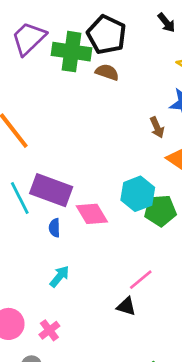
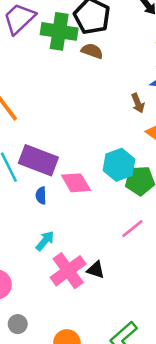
pink line: (141, 280) -> (132, 229), moved
black triangle: (126, 306) -> (96, 270), moved
pink cross: (49, 330) -> (68, 271), moved, size x1.8

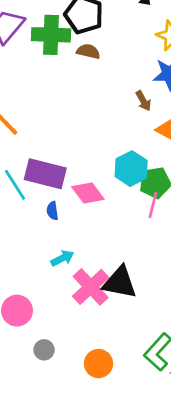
pink line: (132, 229) -> (153, 205), moved, turned -30
cyan arrow: (45, 241) -> (62, 258), turned 30
black triangle: (96, 270) -> (120, 282), size x1.8

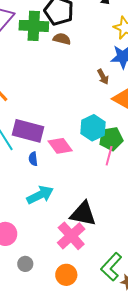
cyan arrow: (62, 258) -> (40, 195), size x1.5
pink cross: (91, 287) -> (71, 236), moved

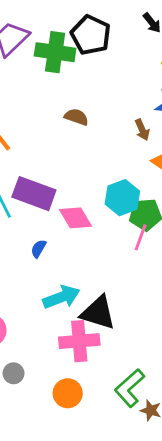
brown semicircle: (62, 39) -> (76, 117), moved
blue semicircle: (33, 159) -> (39, 249), moved, turned 32
cyan arrow: (40, 195) -> (61, 297), moved
pink cross: (71, 236) -> (79, 341), turned 32

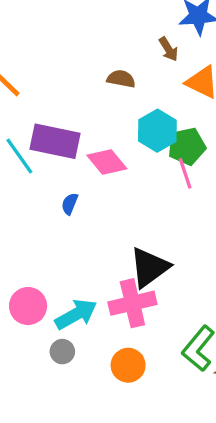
brown semicircle: (76, 117) -> (121, 79), moved
pink line: (141, 237) -> (185, 173), turned -30
cyan arrow: (61, 297) -> (76, 314), moved
black triangle: (98, 313) -> (149, 267), turned -45

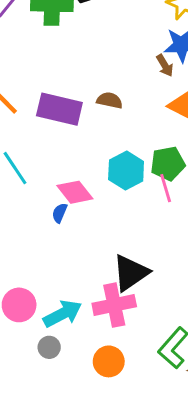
brown arrow: (168, 49) -> (165, 66), moved
cyan hexagon: (157, 131) -> (126, 171), moved
purple rectangle: (55, 141) -> (59, 109), moved
pink diamond: (107, 162) -> (75, 192), moved

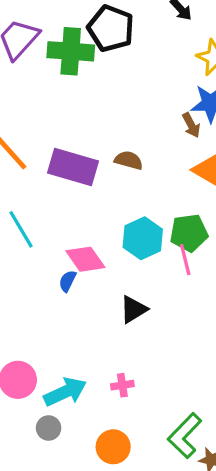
black triangle: (131, 273) -> (133, 309), moved, size x0.7
pink cross: (114, 305) -> (122, 385), size x0.5

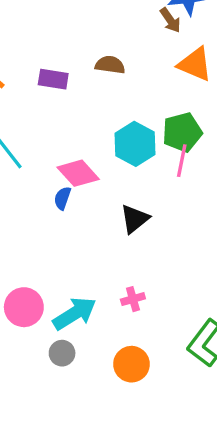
purple rectangle: (73, 167) -> (53, 79), size x0.6
pink line: (185, 260) -> (182, 161), turned 32

